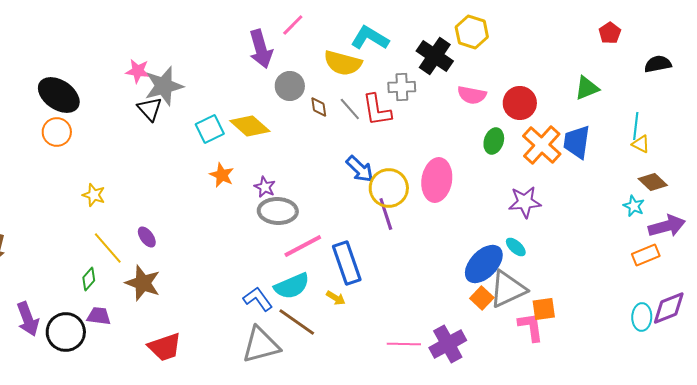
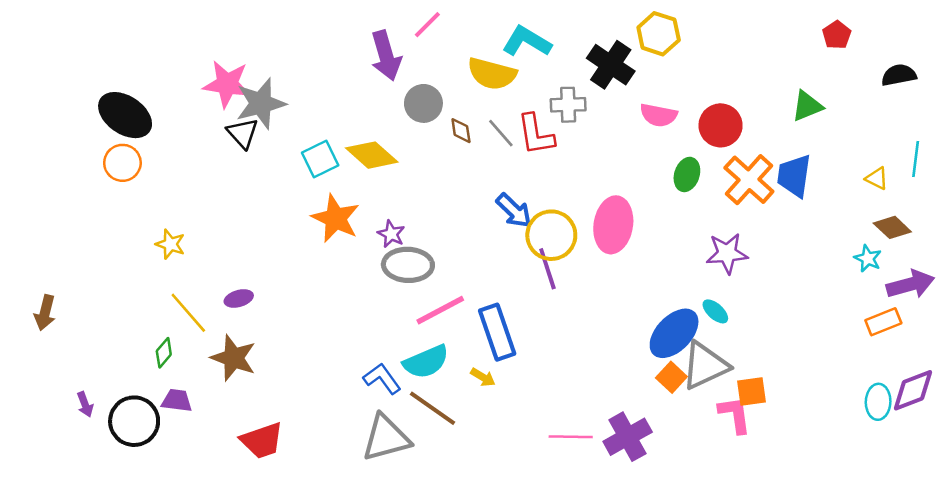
pink star: (138, 71) -> (227, 84), size x1.5
cyan line: (636, 126) -> (916, 159), moved
orange star: (222, 175) -> (336, 218), size x1.5
purple ellipse: (147, 237) -> (239, 298), turned -70
purple arrow: (28, 319) -> (85, 404), size x0.6

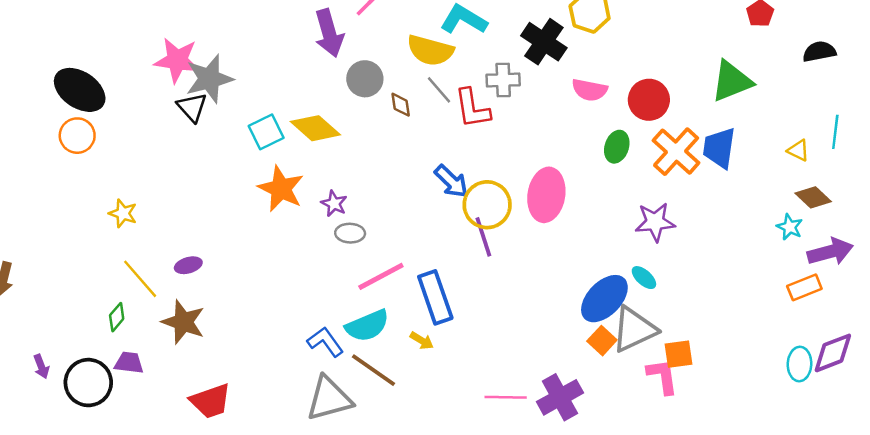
green triangle: (807, 106) -> (732, 81), size x1.4
gray line: (501, 133) -> (439, 90), moved
gray ellipse: (408, 265) -> (350, 233), size x0.6

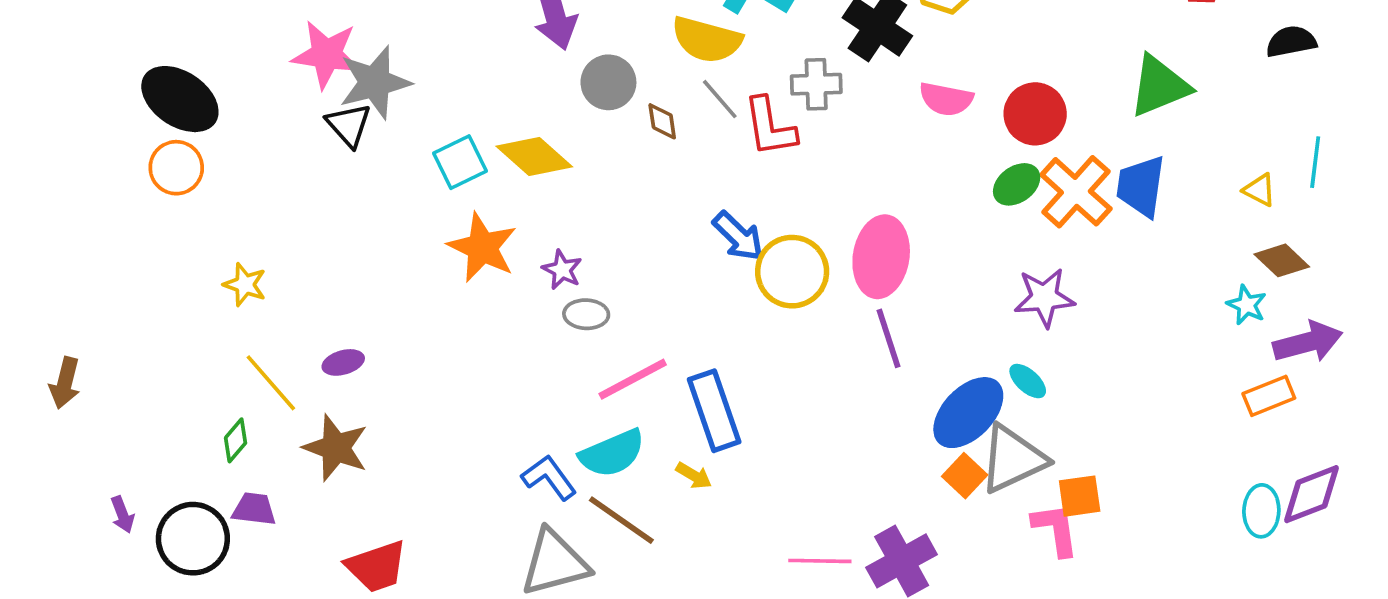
green ellipse: (617, 147) -> (1017, 184), moved, turned 36
purple line: (483, 237) -> (889, 338), moved

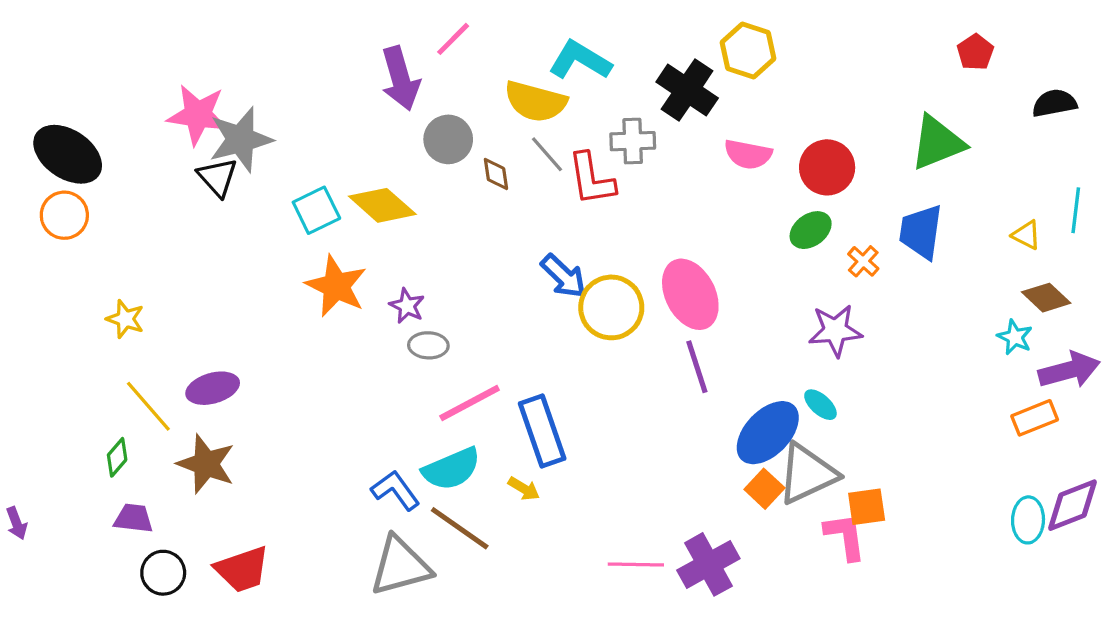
orange cross: (1076, 192) -> (863, 261), moved, size x0.5
pink ellipse: (881, 257) -> (690, 294), turned -36
purple ellipse: (343, 362) -> (213, 388), size x1.4
black circle: (193, 539) -> (163, 573), moved, size x0.7

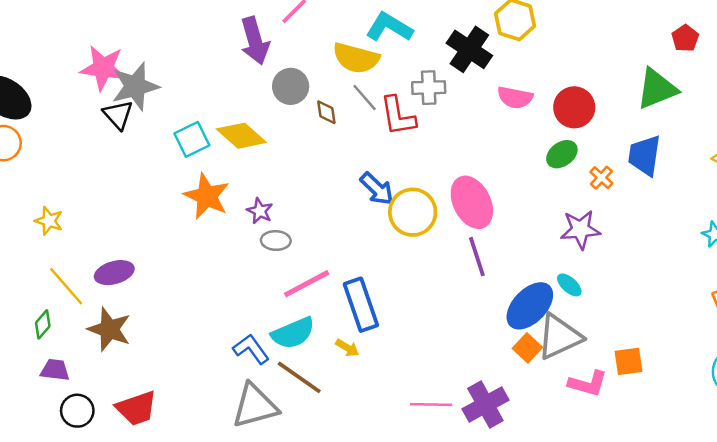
red pentagon: (975, 52) -> (685, 38), moved
orange square: (867, 507) -> (628, 361), moved
pink L-shape: (845, 536) -> (588, 384), turned 114

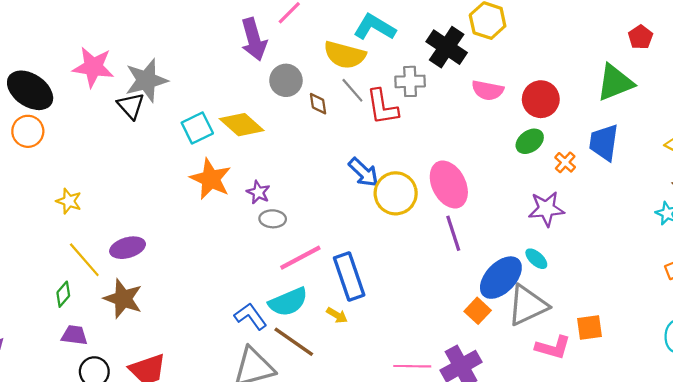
pink star: (103, 68) -> (93, 67), moved
orange square: (527, 348) -> (478, 311), moved

